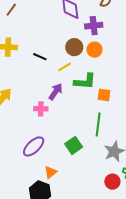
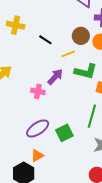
purple ellipse: (34, 146) -> (38, 128), moved

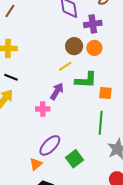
black line: (45, 40) -> (11, 77), moved
green square: (64, 133) -> (74, 159), moved
orange triangle: (37, 156) -> (36, 164), moved

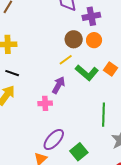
green L-shape: (86, 80) -> (87, 73), turned 40
orange square: (105, 93) -> (111, 69), moved, turned 32

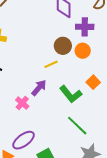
green L-shape: (87, 73) -> (71, 94), moved
pink cross: (45, 103) -> (22, 103), turned 32
green line: (104, 115) -> (77, 126), turned -60

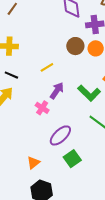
yellow line: (51, 64) -> (47, 67), moved
purple ellipse: (24, 140) -> (60, 135), moved

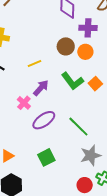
green L-shape: (89, 93) -> (72, 81), moved
purple ellipse: (60, 135) -> (44, 120), moved

